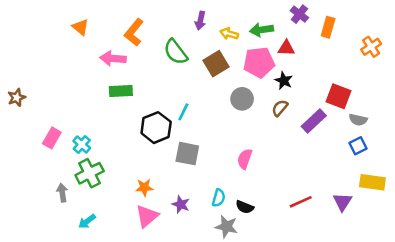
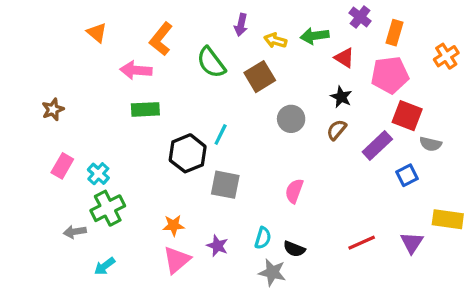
red triangle: (286, 48) -> (344, 58), turned 30
pink pentagon: (259, 62) -> (390, 75), moved
brown star: (17, 98) -> (53, 109), moved
blue square: (358, 146) -> (407, 175), moved
gray arrow: (62, 193) -> (75, 232), turned -90

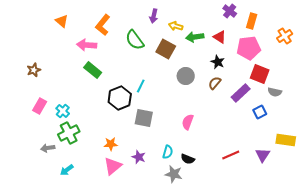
green arrow: (315, 36) -> (195, 37), moved
brown square: (260, 77) -> (166, 49), turned -30
green rectangle: (145, 109) -> (93, 70), turned 42

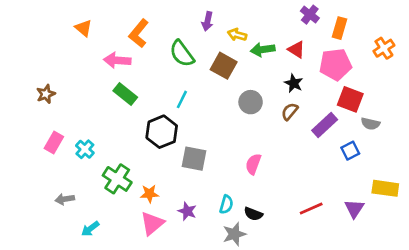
cyan line: (141, 86) -> (182, 99), moved
green cross: (69, 133) -> (117, 179), moved, turned -30
gray star: (174, 174) -> (234, 234), turned -30

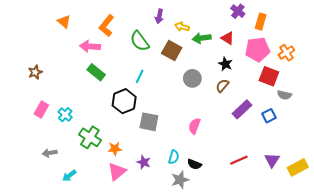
orange cross: (384, 48) -> (286, 53), moved
purple rectangle: (325, 125) -> (242, 109), moved
yellow rectangle: (385, 188) -> (298, 167), moved, turned -36

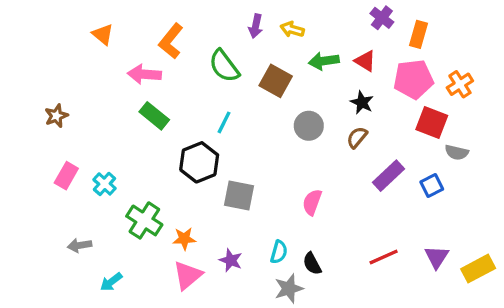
yellow arrow: (182, 27) -> (292, 29), moved
black semicircle: (194, 164) -> (312, 264), turned 40

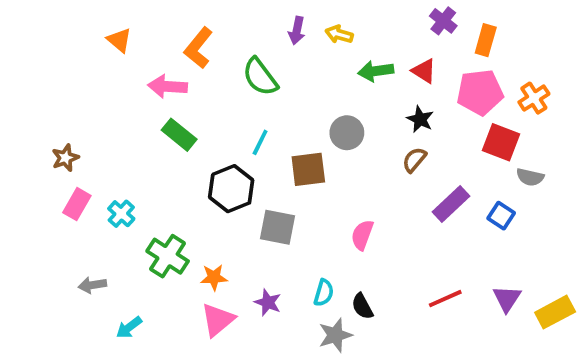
brown square: (276, 81) -> (308, 169), moved, turned -36
brown star: (56, 116) -> (65, 158), moved
gray circle: (309, 126) -> (347, 133), moved
blue square: (432, 186) -> (501, 216), turned -30

